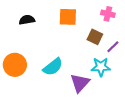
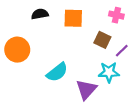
black semicircle: (27, 20) -> (40, 14), moved
orange circle: (15, 65) -> (17, 50), moved

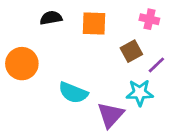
brown square: (102, 40) -> (131, 51), turned 35
cyan semicircle: (57, 72) -> (73, 93), turned 60

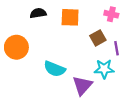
purple line: (156, 65) -> (116, 48), turned -56

